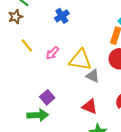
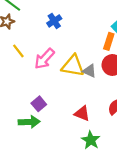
pink arrow: (52, 53) -> (44, 59), size x1.5
gray triangle: (93, 76) -> (89, 71), moved

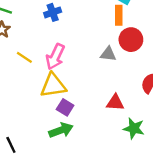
blue cross: (54, 21) -> (53, 12), turned 32
yellow triangle: (73, 66) -> (53, 85), moved

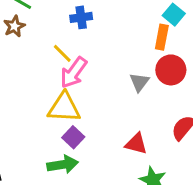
gray triangle: (108, 54) -> (139, 82), turned 49
yellow line: (24, 57) -> (62, 53), moved

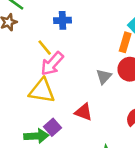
purple square: (73, 137) -> (53, 127), moved
red triangle: (136, 144) -> (83, 112), moved

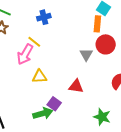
pink arrow: (52, 64) -> (25, 54), moved
yellow triangle: (42, 91) -> (39, 77), size x0.7

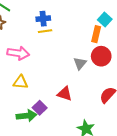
yellow line: (34, 42) -> (45, 31), moved, turned -56
pink arrow: (25, 54) -> (18, 53), turned -120
yellow triangle: (39, 77) -> (21, 82), moved

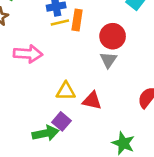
orange rectangle: (96, 34) -> (77, 20), moved
red circle: (101, 56) -> (113, 36), moved
yellow triangle: (21, 82) -> (66, 91), moved

